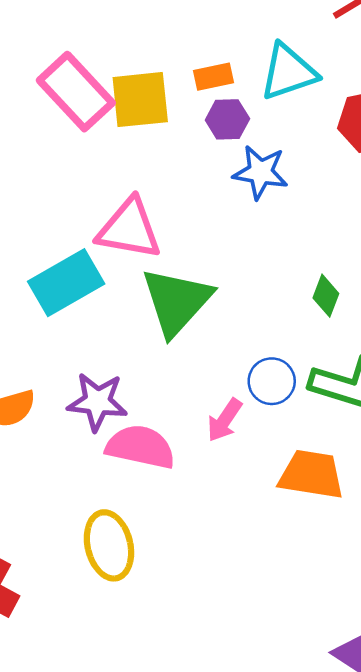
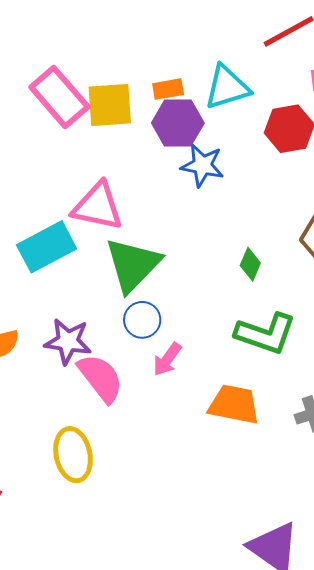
purple hexagon: (227, 119) -> (178, 123), size x1.5
blue circle: (272, 381) -> (142, 320), moved
pink semicircle: (140, 447) -> (100, 378), turned 38

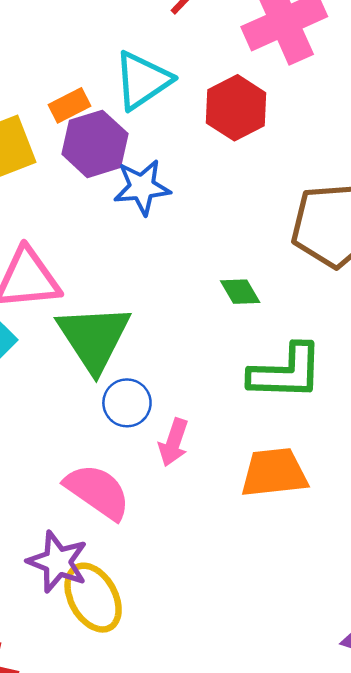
green diamond: (250, 264) -> (240, 292), turned -36
purple star: (68, 341) -> (58, 562), moved, turned 30

